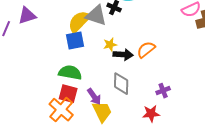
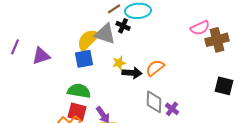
purple triangle: (27, 16) -> (41, 56), moved
gray diamond: (121, 84) -> (154, 102), moved
purple cross: (163, 91) -> (172, 109), turned -32

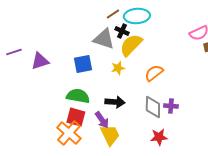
yellow semicircle: (88, 40) -> (131, 45), moved
purple line: (15, 47) -> (14, 52), turned 49
black arrow: (132, 73) -> (115, 102), moved
purple cross: (172, 109) -> (171, 106), moved, turned -32

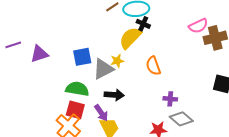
black cross: (122, 31) -> (143, 24), moved
gray triangle: (104, 39) -> (103, 69), moved, turned -45
orange semicircle: (154, 73) -> (153, 66), turned -72
gray diamond: (153, 107) -> (181, 119), moved, turned -50

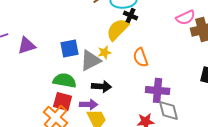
purple cross: (170, 99) -> (158, 90), size x1.6
purple arrow: (101, 113) -> (89, 104), turned -54
gray diamond: (181, 119) -> (169, 110), turned 35

